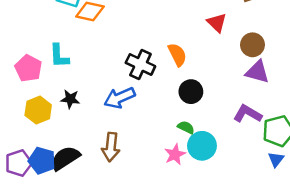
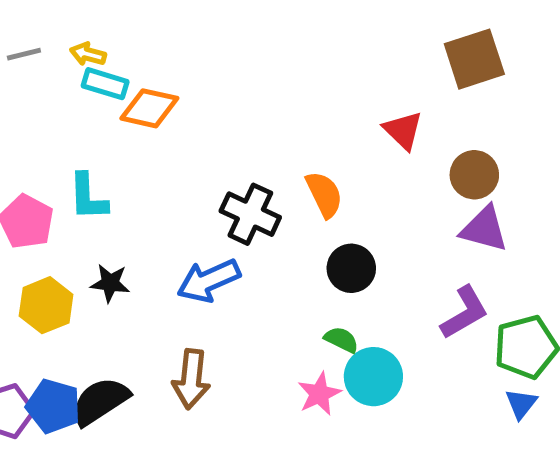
purple L-shape: (248, 114) -> (464, 313), turned 120

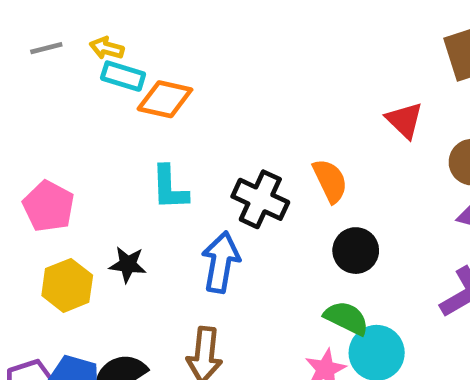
cyan L-shape: (88, 197) -> (170, 188), moved
blue arrow: (209, 281) -> (221, 262), turned 124
green semicircle: (341, 340) -> (346, 318), size x1.4

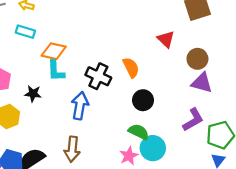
cyan rectangle: (123, 76) -> (25, 32), moved
orange diamond: (165, 99) -> (54, 51), moved
black star: (128, 264) -> (33, 94), moved

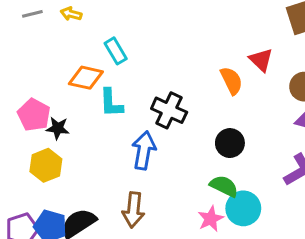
cyan rectangle: (25, 32) -> (116, 51), moved, turned 42
orange diamond: (54, 51) -> (86, 78), moved
orange semicircle: (131, 68) -> (231, 81), moved
black star: (33, 94) -> (58, 128), moved

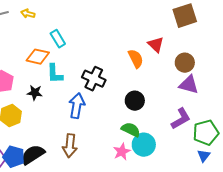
black star: (58, 128) -> (35, 93), moved

